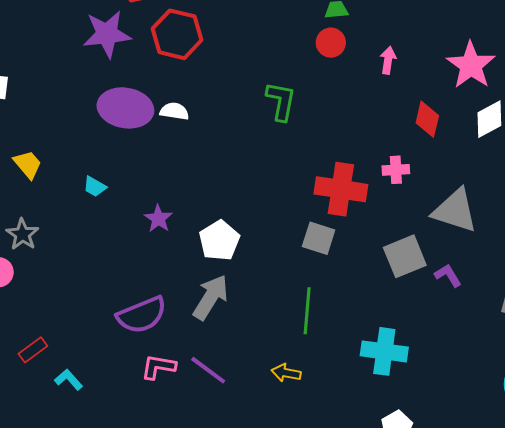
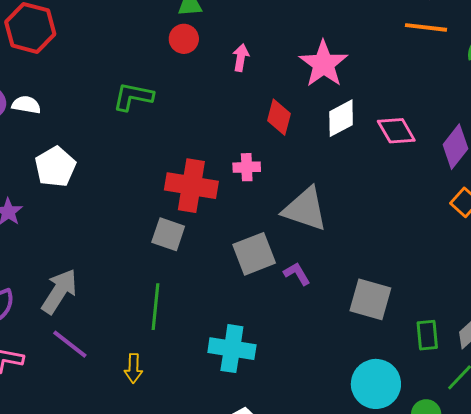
green L-shape: (281, 101) -> (133, 97), turned -90
white pentagon: (219, 241) -> (55, 167), moved
purple line: (208, 370) -> (70, 344), moved
yellow arrow: (286, 373) -> (133, 368), turned -100

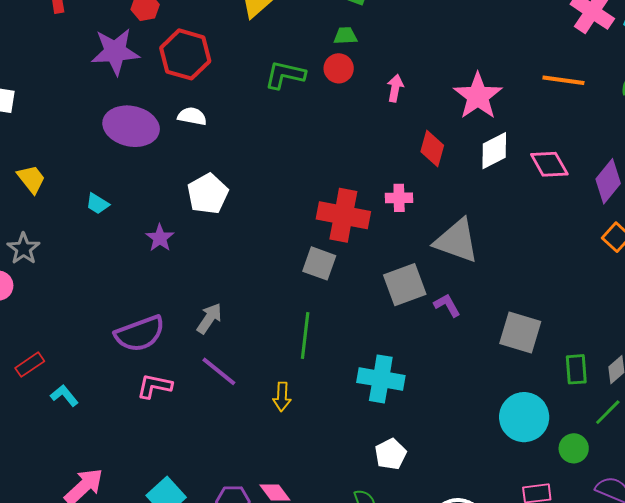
orange line: (426, 27) -> (563, 80), moved
green L-shape: (133, 97) -> (285, 75), moved
white semicircle: (26, 105) -> (192, 116), moved
gray arrow: (59, 291) -> (209, 318), size x0.7

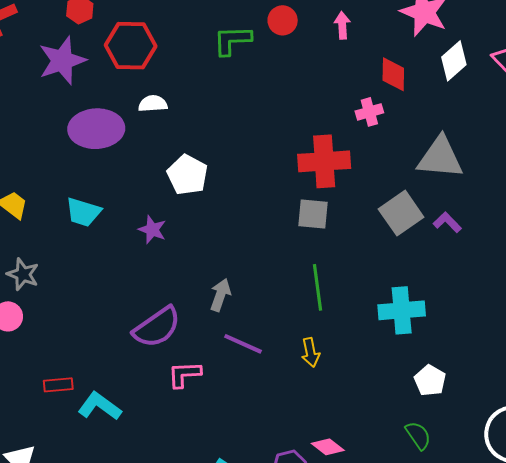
pink cross: (399, 198) -> (369, 112), moved
cyan trapezoid: (97, 204) -> (83, 212), size x1.5
red rectangle: (30, 365) -> (58, 385), turned 44
cyan L-shape: (64, 396) -> (100, 406), size x1.5

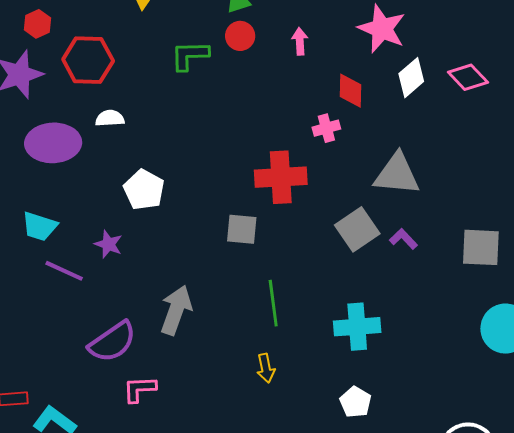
gray square: (313, 214) -> (242, 229), moved
gray arrow: (220, 295) -> (176, 310), size x1.5
purple line: (243, 344) -> (64, 271), moved
white pentagon: (430, 381) -> (355, 402), moved

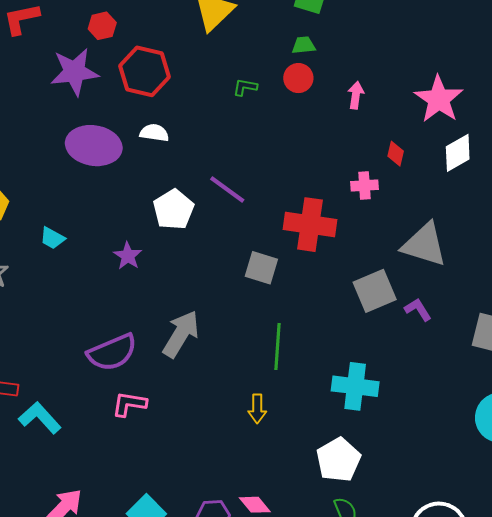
green L-shape: (190, 55) -> (245, 87), size x0.6
red diamond: (351, 91) -> (396, 154), size x0.7
cyan trapezoid: (40, 226) -> (52, 238), moved, size x0.7
purple line: (64, 271) -> (227, 189), moved
white pentagon: (355, 402) -> (338, 460), size x1.4

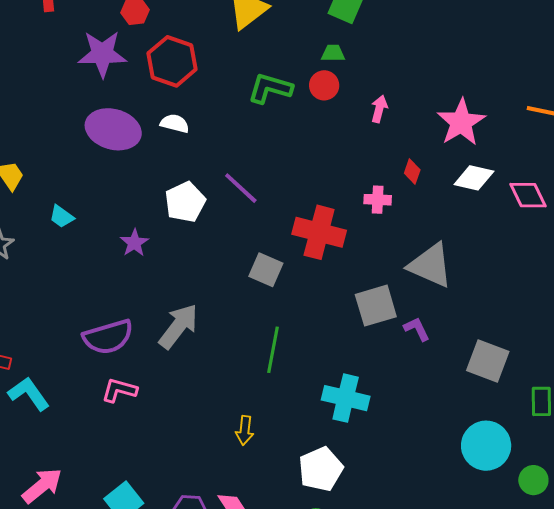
green L-shape: (245, 87) -> (270, 88), size x1.8
white diamond: (458, 153) -> (474, 178), turned 36
yellow arrow: (257, 409) -> (245, 430), moved

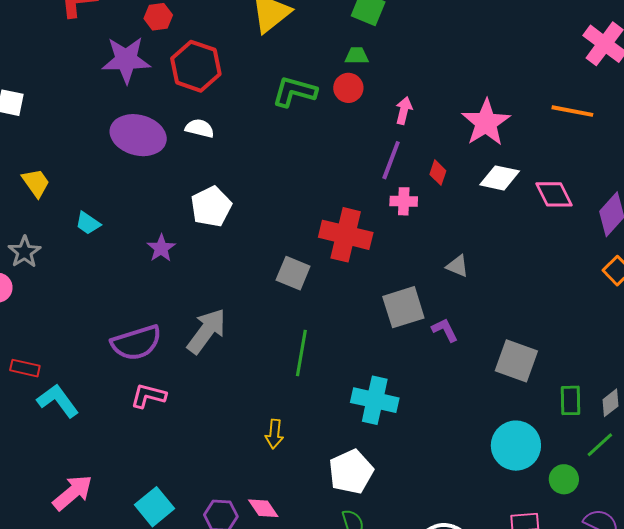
purple line: (241, 188) -> (391, 160), moved, turned 69
gray triangle: (430, 265) -> (457, 266), size x0.5

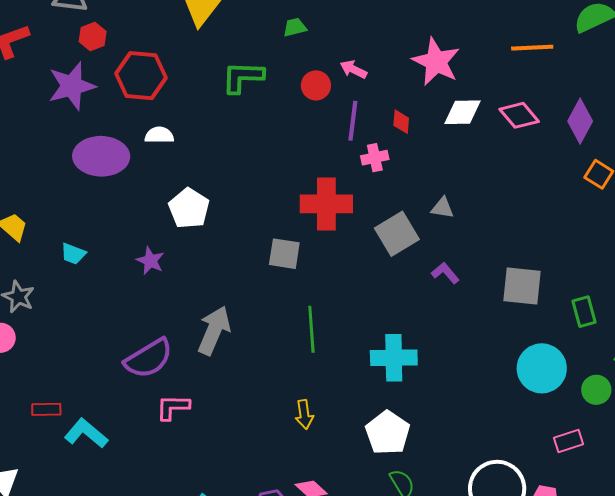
red circle: (348, 88) -> (316, 85), moved
pink arrow: (404, 110) -> (353, 69), turned -64
orange line: (572, 111) -> (532, 48), moved
gray square: (403, 307) -> (397, 234), moved

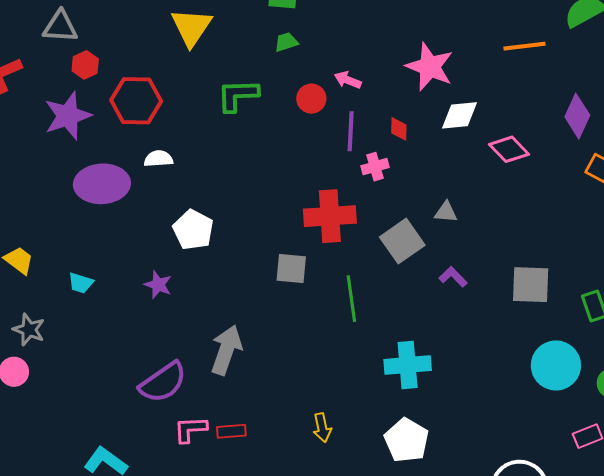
pink diamond: (519, 115) -> (509, 149), moved
green line: (311, 329) -> (351, 299), moved
red rectangle: (46, 409) -> (231, 431), moved

